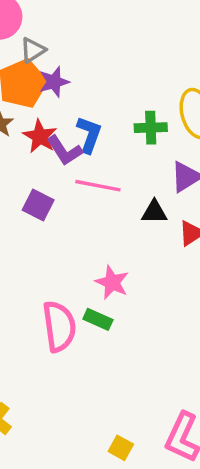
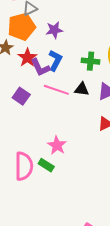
purple star: (54, 82) -> (54, 30), moved
black triangle: (154, 212) -> (82, 89), moved

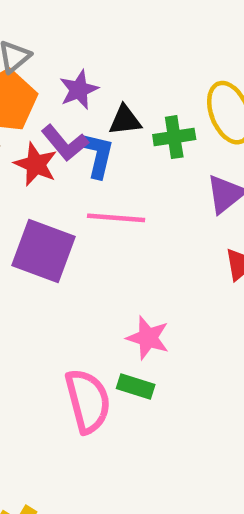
purple L-shape: (40, 67) -> (65, 143), moved
black triangle: (82, 89) -> (125, 120), moved
purple square: (21, 96) -> (44, 251), size x1.6

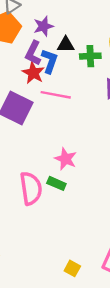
purple L-shape: (65, 143) -> (33, 53), turned 60
red star: (36, 164) -> (33, 73), moved

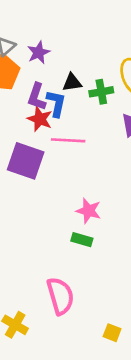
purple star: (43, 26) -> (39, 53), moved
pink semicircle: (31, 188) -> (60, 296), moved

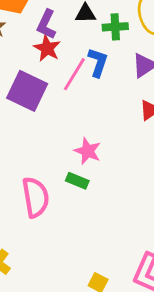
blue L-shape: (56, 103) -> (98, 62), moved
pink line: (68, 140) -> (74, 74), turned -68
pink semicircle: (60, 296) -> (36, 197), moved

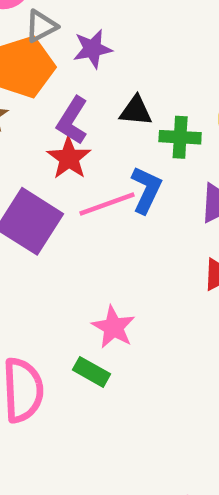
pink line: (74, 74) -> (107, 204), turned 32

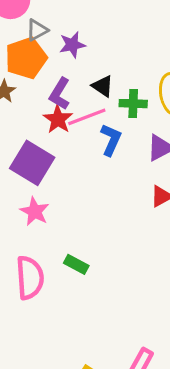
black triangle: (136, 111) -> (103, 86), turned 30
pink line: (107, 204) -> (87, 117), moved
pink star: (113, 327) -> (35, 211), moved

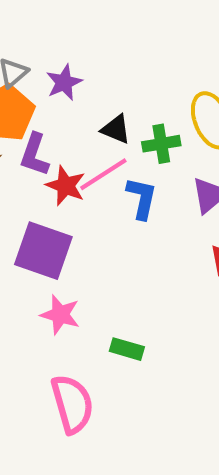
purple L-shape: (60, 94) -> (34, 155), moved
green rectangle: (76, 264) -> (127, 349), moved

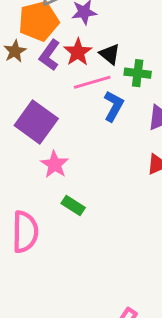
red star: (66, 186) -> (78, 52), moved
pink star: (60, 315) -> (55, 164), moved

